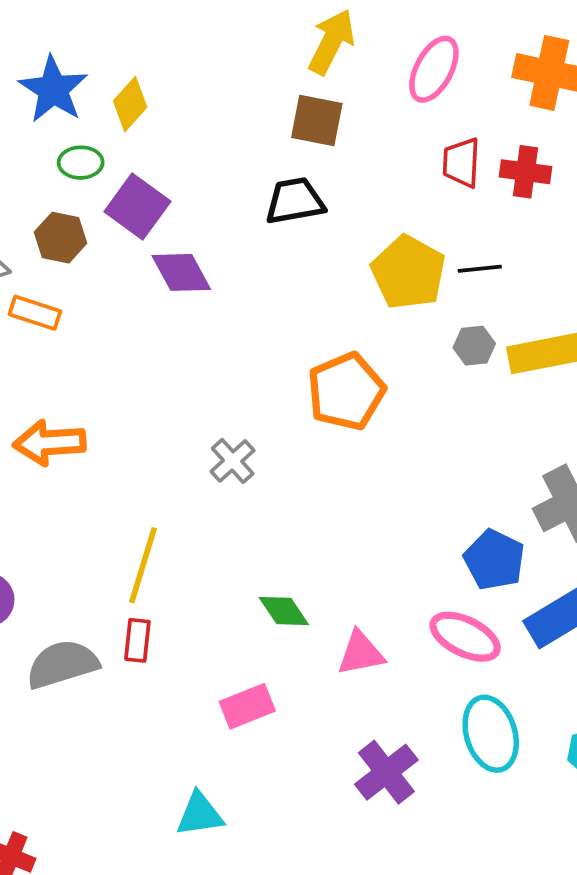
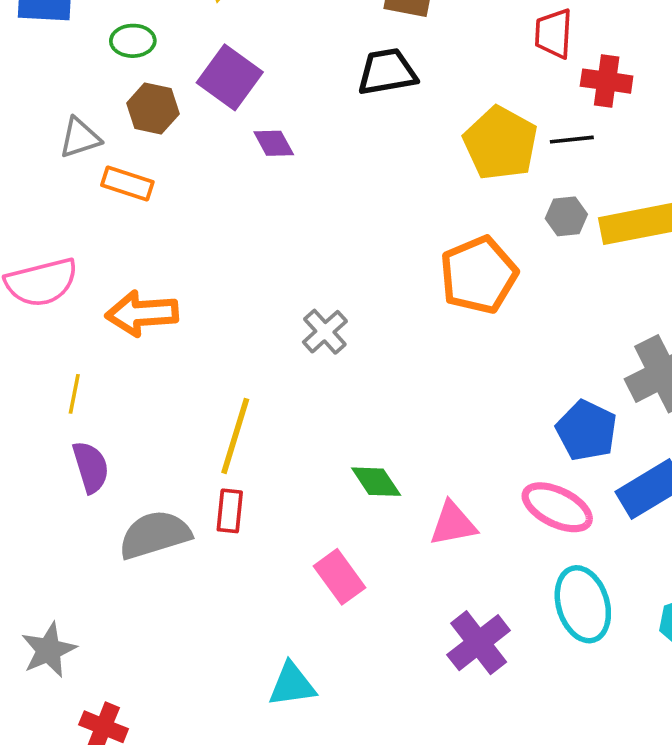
green ellipse: (81, 163) -> (133, 41), moved
red cross: (525, 172) -> (607, 81), moved
purple diamond: (181, 272) -> (274, 143), size x0.7
orange pentagon: (346, 391) -> (479, 275), moved
pink rectangle: (247, 706) -> (340, 577), turned 76

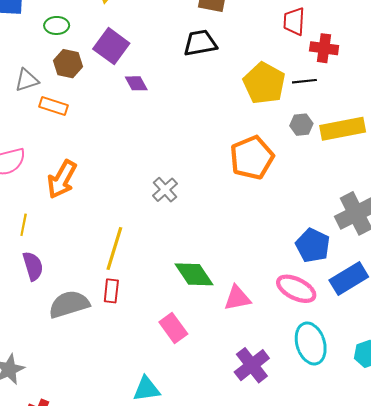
orange arrow: (142, 313) -> (62, 179), turned -57
green diamond: (376, 482) -> (194, 274), size x1.4

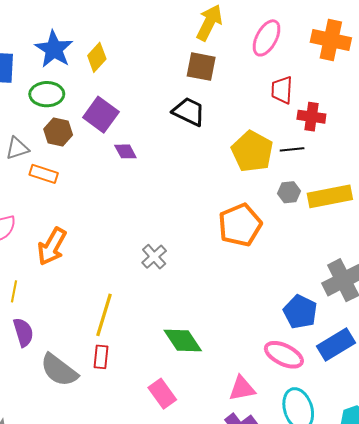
green ellipse: (57, 25) -> (47, 94), size x1.4
black trapezoid: (200, 43) -> (189, 112), turned 36
pink triangle: (237, 298) -> (242, 388), moved
gray semicircle: (69, 304) -> (59, 370), turned -126

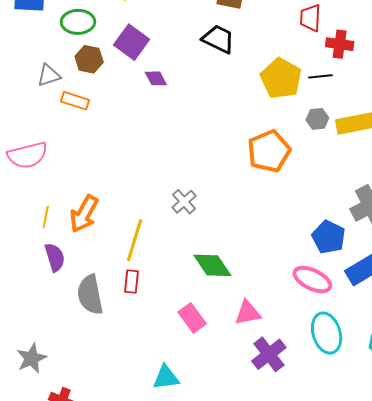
orange arrow: (52, 246) -> (84, 214), moved
gray cross: (154, 257) -> (184, 202), moved
gray semicircle: (59, 370) -> (90, 295), turned 42
pink triangle: (242, 388) -> (248, 313), moved

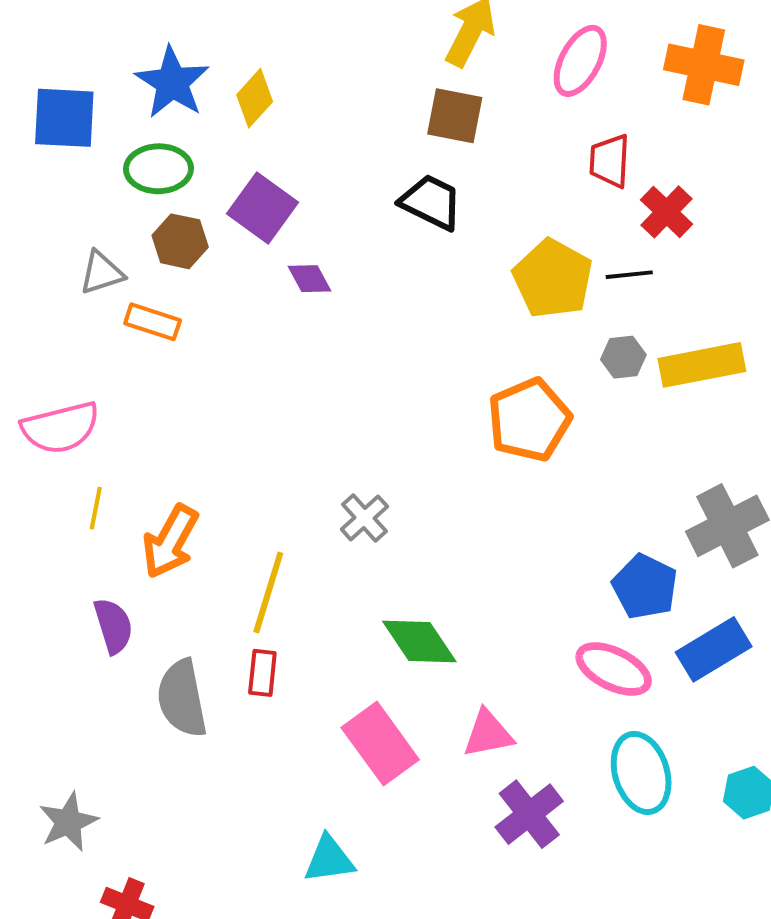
red cross: (340, 44) -> (667, 212), turned 36
yellow line: (46, 217) -> (96, 508), moved
pink rectangle: (192, 318) -> (380, 744), size x1.4

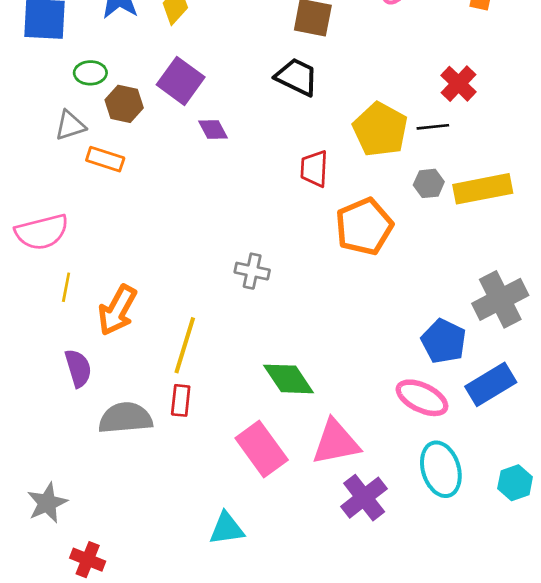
red trapezoid: (610, 161) -> (314, 169), moved
green ellipse: (158, 169) -> (90, 73), moved, size x0.7
gray cross: (364, 518) -> (252, 271), moved, turned -36
gray semicircle: (182, 698) -> (125, 418), turned 96
pink triangle: (488, 734) -> (336, 442), size x1.4

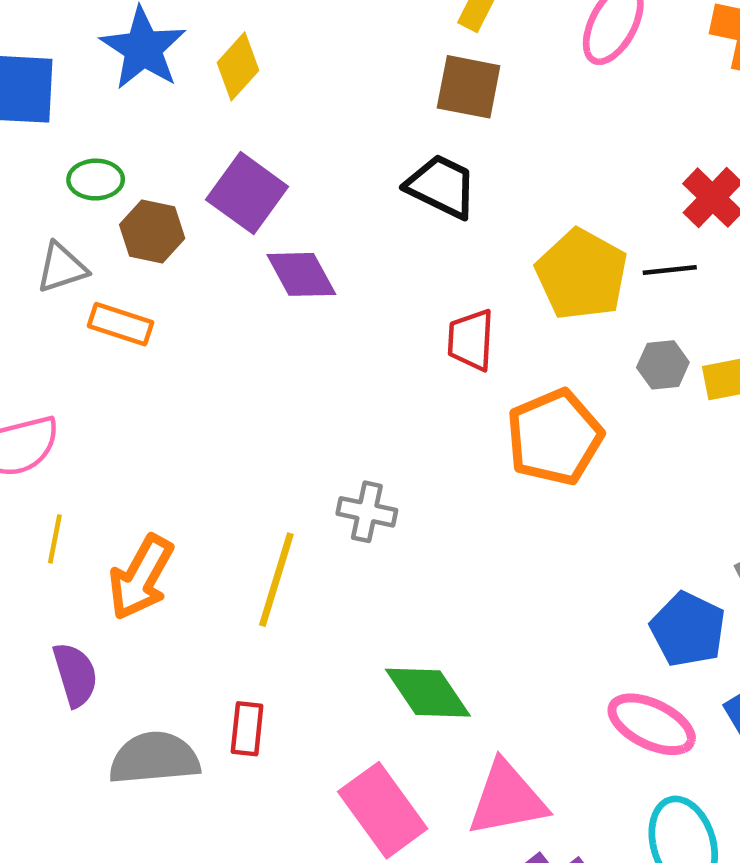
purple diamond: (213, 129) -> (301, 274), size x1.4
yellow line: (185, 345) -> (276, 580), moved

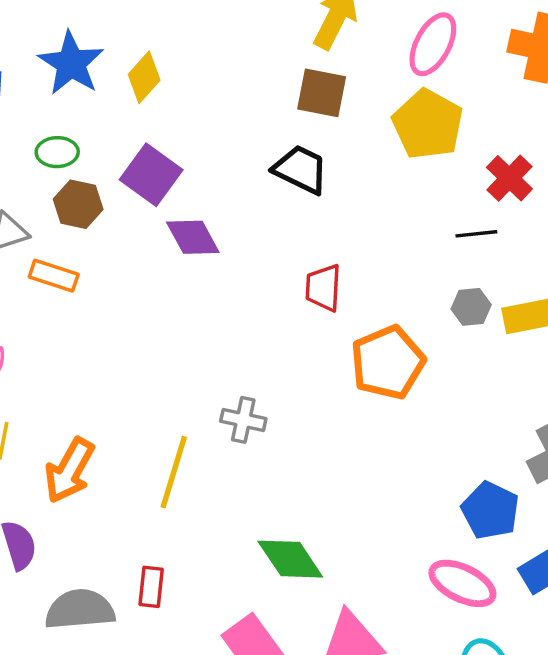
green ellipse: (96, 180) -> (57, 152), moved
yellow pentagon: (582, 274) -> (428, 124), moved

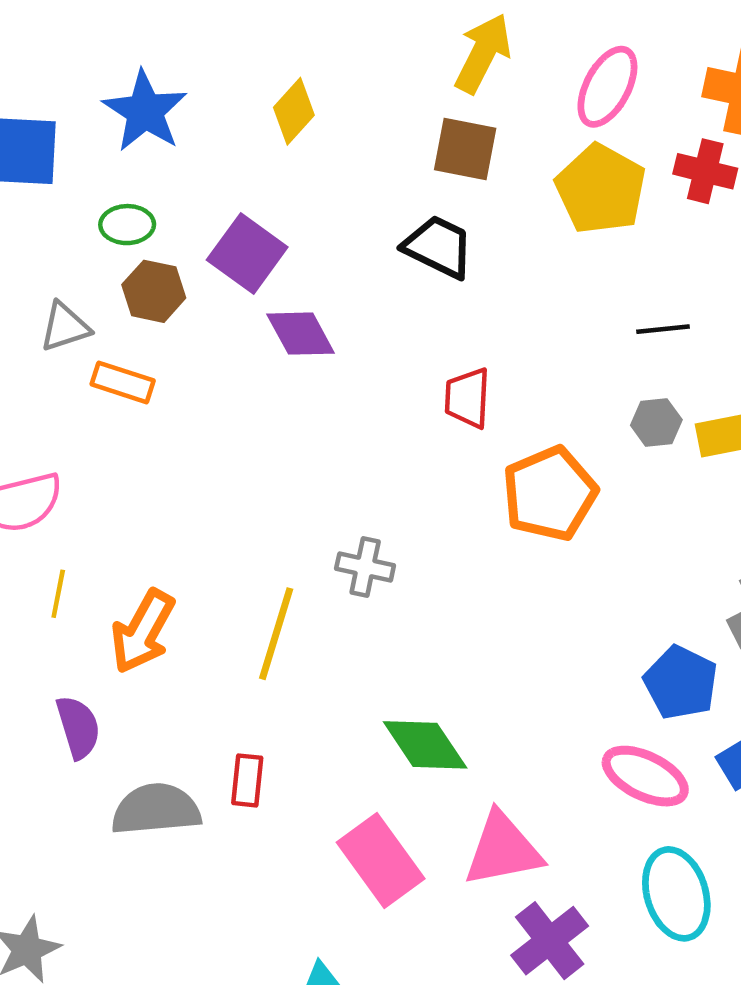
yellow diamond: (144, 77) -> (294, 111), moved
red cross: (509, 178) -> (705, 171), moved, turned -30

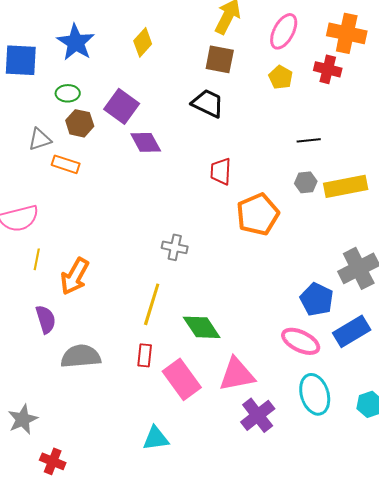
yellow pentagon: (601, 189) -> (281, 77), size x0.6
yellow line: (276, 634) -> (152, 304), moved
red rectangle: (247, 780) -> (145, 355), moved

